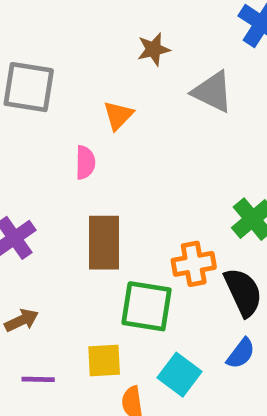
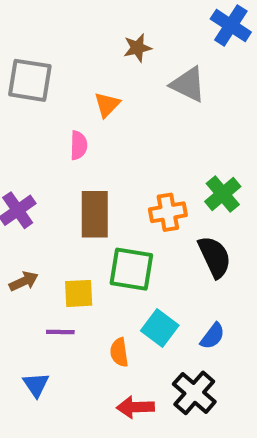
orange cross: (194, 264) -> (168, 212), moved
blue semicircle: (241, 353) -> (213, 336), moved
yellow square: (104, 361) -> (79, 293), moved
purple line: (38, 379) -> (60, 332), moved

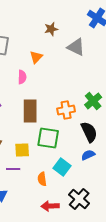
blue semicircle: (213, 336) -> (88, 155), moved, turned -152

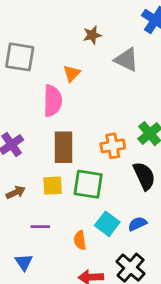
pink semicircle: (22, 77) -> (53, 101), size x1.6
yellow square: (22, 150) -> (53, 186), moved
blue semicircle: (88, 155) -> (137, 224), moved

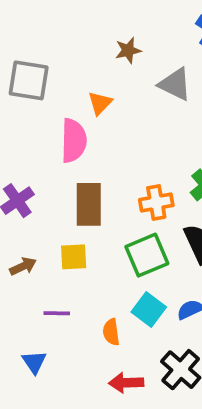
green square: (88, 184) -> (147, 255), moved, turned -32

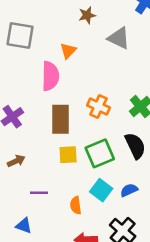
orange cross: (156, 202) -> (99, 107), moved, turned 35
yellow square: (74, 257) -> (68, 155), moved
blue triangle: (34, 362) -> (24, 226), turned -36

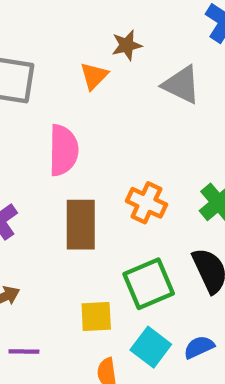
orange triangle: (68, 51) -> (94, 76), moved
yellow square: (68, 155) -> (96, 317), moved
purple line: (39, 193) -> (24, 352), moved

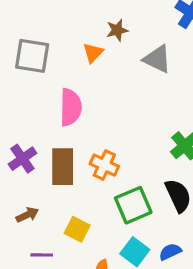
orange cross: (146, 203) -> (104, 165), moved
brown rectangle: (81, 225) -> (63, 167), moved
yellow square: (96, 317) -> (77, 229), moved, turned 30

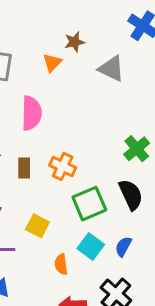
brown rectangle: (63, 167) -> (24, 168), size x0.6
blue semicircle: (170, 252) -> (123, 246), turned -36

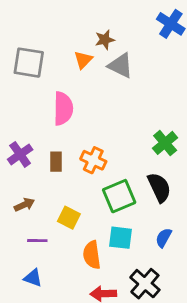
gray triangle: (111, 69) -> (121, 65), moved
cyan square: (91, 246) -> (121, 238), turned -30
blue semicircle: (123, 246) -> (164, 238), moved
orange semicircle: (61, 264) -> (92, 255), size x1.4

